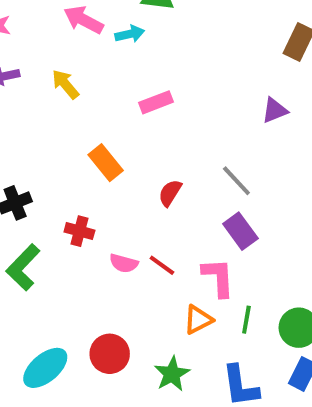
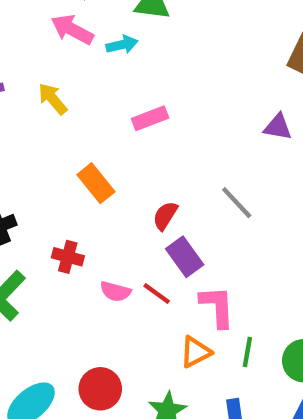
purple triangle: (275, 110) -> (278, 127), turned 32
purple rectangle: (240, 231) -> (185, 257), moved

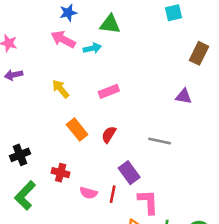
yellow arrow: (53, 99) -> (61, 89), moved
gray line: (237, 203) -> (160, 141), turned -35
red semicircle: (165, 216) -> (109, 135), moved
red line: (157, 294) -> (113, 194), turned 66

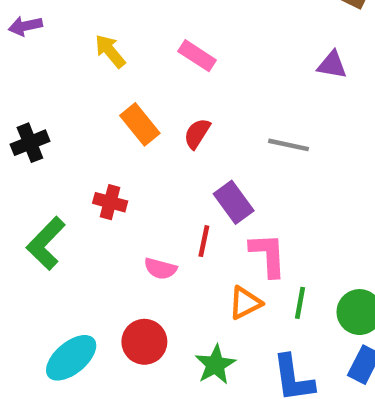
pink rectangle: (109, 91) -> (197, 56), turned 54
black cross: (20, 155) -> (30, 143), moved
pink semicircle: (89, 193) -> (160, 269), moved

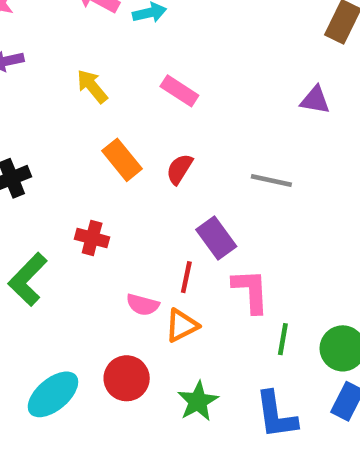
orange triangle: (245, 303) -> (182, 325), moved

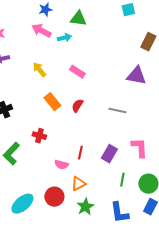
purple triangle: (315, 100) -> (136, 76), size x1.5
purple rectangle: (216, 238) -> (109, 154), moved, turned 66
pink L-shape: (251, 291) -> (139, 148), moved
orange triangle: (182, 325) -> (78, 184), moved

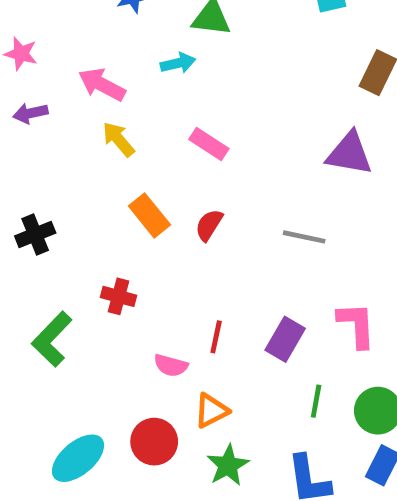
pink arrow: (41, 31) -> (102, 85), moved

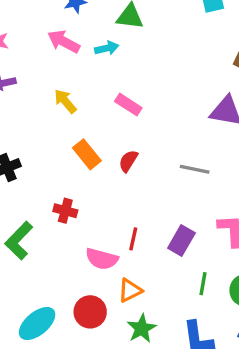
pink arrow: (102, 85) -> (64, 42), moved
pink semicircle: (171, 365) -> (102, 259), size x1.4

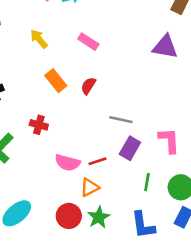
gray line: (195, 169) -> (121, 120), moved
red line: (133, 239) -> (97, 161), moved, turned 60
red circle: (90, 312) -> (69, 216), moved

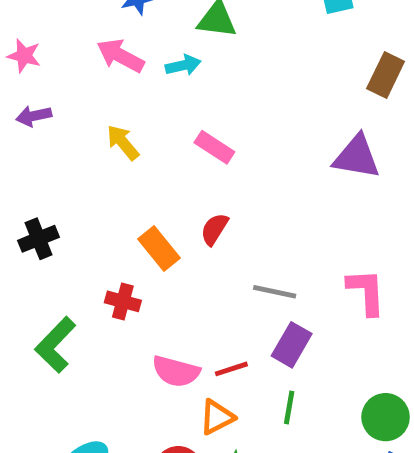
orange rectangle: (56, 81) -> (159, 248), moved
pink L-shape: (169, 140) -> (366, 292), moved
green line: (147, 182) -> (289, 407), moved

